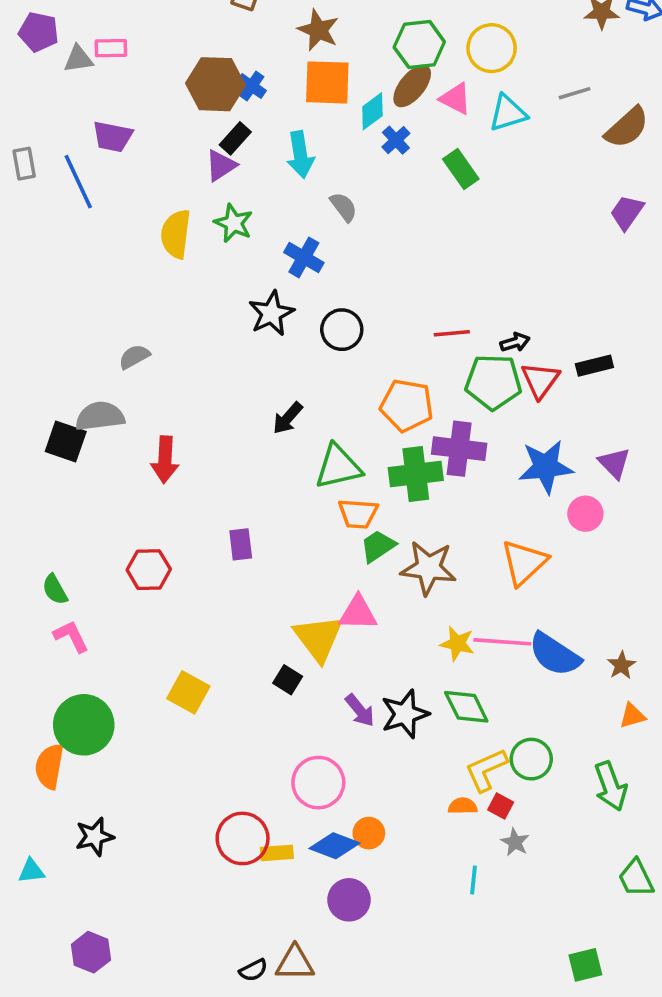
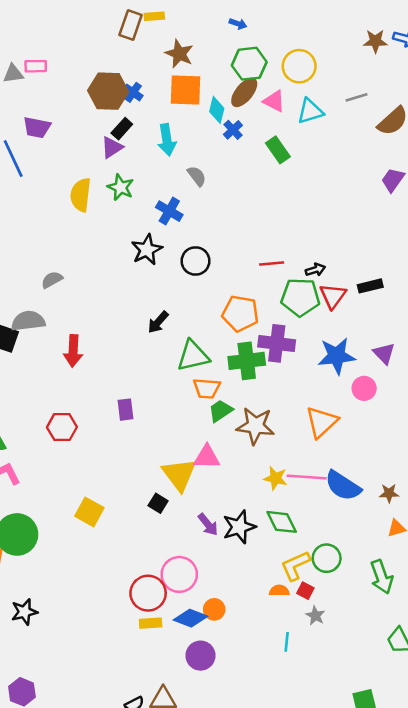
cyan diamond: (372, 111) -> (217, 110), turned -40
brown star: (621, 665) -> (389, 493), turned 30
red circle: (243, 838) -> (148, 593), moved

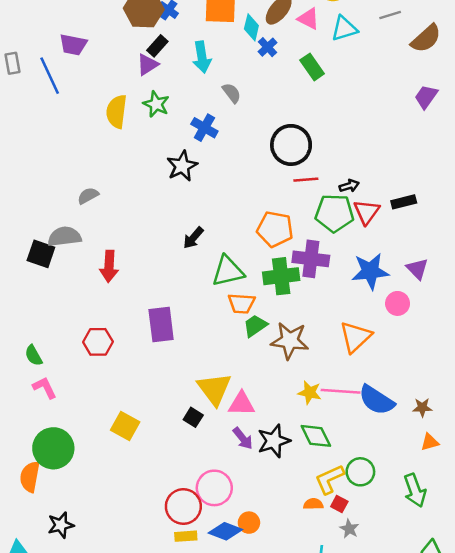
black circle: (195, 261) -> (291, 145), moved, size x1.4
purple rectangle: (126, 410) -> (161, 324), size x1.6
pink triangle: (207, 457) -> (242, 404), moved

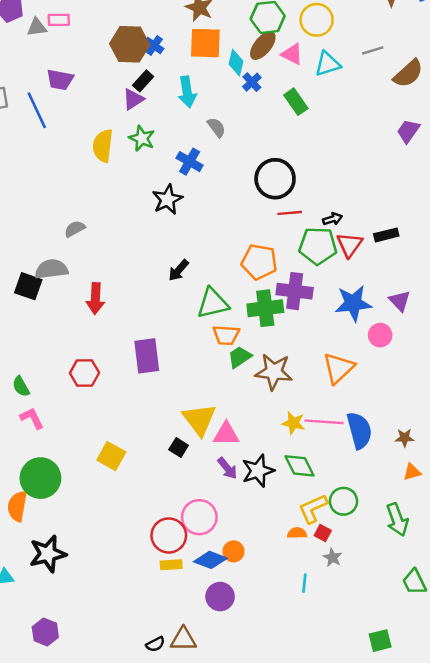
blue semicircle: (376, 400) -> (359, 430), turned -138
black star: (61, 525) -> (48, 554), size x1.4

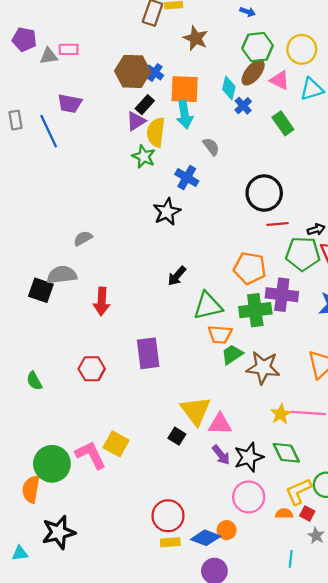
orange square: (205, 43) -> (185, 89), moved
yellow semicircle: (103, 146) -> (156, 132), moved
pink L-shape: (32, 418) -> (91, 455), moved, size x1.4
yellow star: (293, 423) -> (281, 414), turned 30
pink circle: (199, 517) -> (249, 497), moved

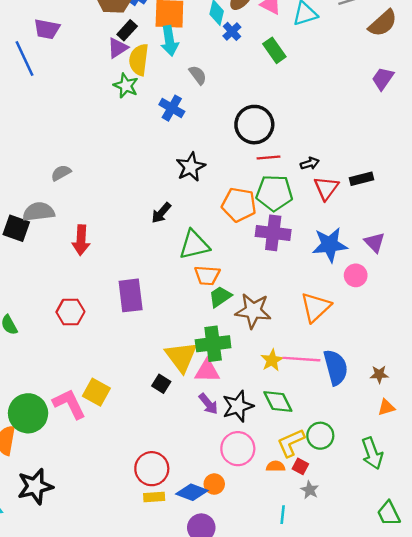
black star: (167, 212) -> (191, 167), moved
green pentagon: (303, 254) -> (274, 193), moved
green cross: (255, 310) -> (213, 344), moved

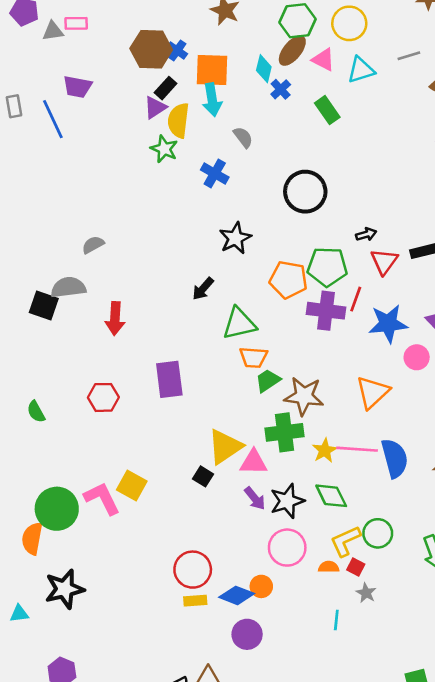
red line: (268, 158) -> (356, 299), moved, turned -65
green cross: (213, 344) -> (285, 432), moved
yellow triangle: (181, 357) -> (225, 447), turned 33

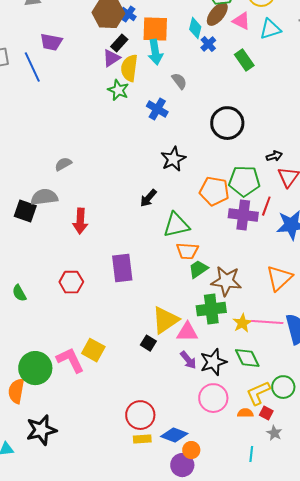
orange circle: (261, 586) -> (191, 450), moved

